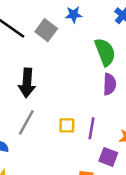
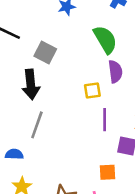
gray square: (46, 30) -> (45, 53), moved
yellow square: (67, 125) -> (92, 91), moved

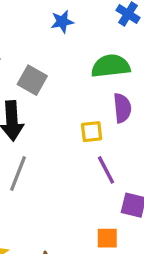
green semicircle: (105, 39) -> (111, 66), turned -68
purple line: (105, 120) -> (106, 170), turned -30

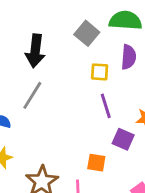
gray square: (32, 80) -> (87, 33), moved

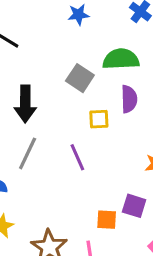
purple line: (106, 106) -> (77, 157), moved
purple square: (123, 139) -> (134, 206), moved

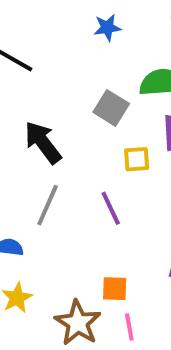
black arrow: (25, 104) -> (43, 142), turned 144
orange square: (107, 220) -> (115, 289), moved

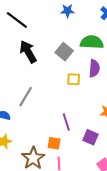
black arrow: (43, 142) -> (28, 52), moved
purple line: (111, 208) -> (66, 122), moved

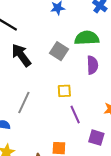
yellow square: (74, 79) -> (64, 91), moved
purple line: (66, 122) -> (75, 115), moved

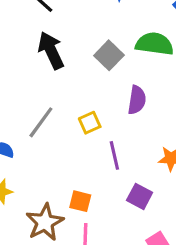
purple semicircle: (92, 65) -> (137, 100), moved
yellow square: (64, 91) -> (90, 123), moved, turned -32

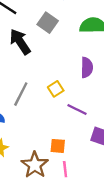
gray square: (109, 55) -> (48, 23), moved
purple line: (114, 155) -> (77, 109), turned -42

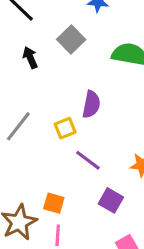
black arrow: (20, 42) -> (30, 58), size x0.6
purple semicircle: (87, 67) -> (91, 104), moved

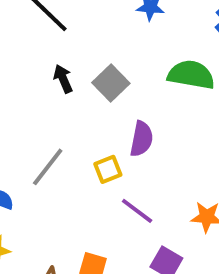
gray square: (71, 40) -> (111, 83), moved

